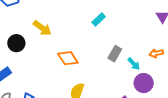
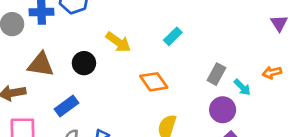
cyan rectangle: (99, 19) -> (173, 36), moved
purple circle: (144, 83) -> (223, 110), moved

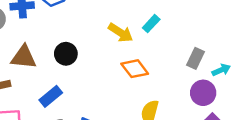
yellow arrow: (118, 42) -> (121, 33), moved
cyan arrow: (242, 87) -> (221, 70), turned -66

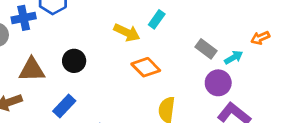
gray rectangle: (196, 58) -> (206, 49), turned -72

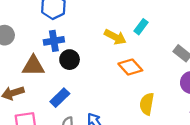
blue cross: (24, 18) -> (54, 41), moved

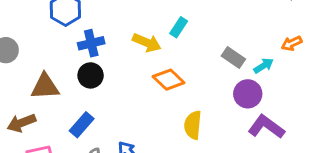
blue cross: (54, 41) -> (91, 43), moved

